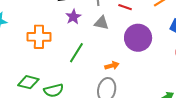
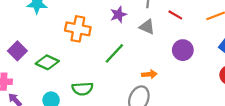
purple circle: (138, 38) -> (183, 50), size x0.7
green diamond: (28, 82) -> (47, 62), moved

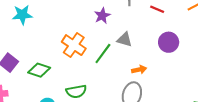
gray triangle: (147, 27) -> (124, 40), moved
orange cross: (78, 29) -> (74, 45), moved, turned 30

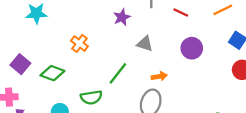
orange cross: (74, 45) -> (79, 44), moved, size x0.7
green line: (103, 54) -> (118, 73), moved

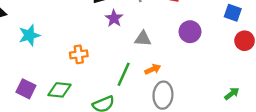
orange cross: (79, 44) -> (79, 54), turned -30
orange arrow: (159, 76) -> (153, 69), moved

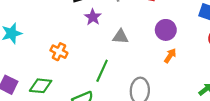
orange cross: (79, 54) -> (59, 52), turned 35
orange arrow: (153, 69) -> (170, 56), moved, turned -32

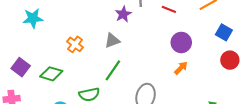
purple star: (93, 17) -> (123, 14), moved
gray triangle: (121, 37) -> (112, 41), moved, turned -35

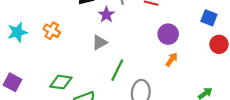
orange cross: (75, 44) -> (52, 31), moved
green line: (113, 70) -> (117, 70), moved
green diamond: (51, 74) -> (61, 82), moved

